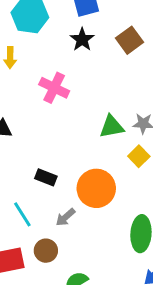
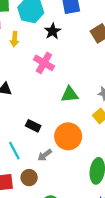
black star: (82, 39) -> (53, 31), moved
green triangle: (112, 127) -> (70, 94), moved

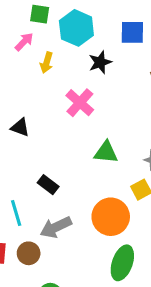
orange circle: (68, 136) -> (111, 217), moved
gray arrow: (45, 155) -> (56, 227), size x1.5

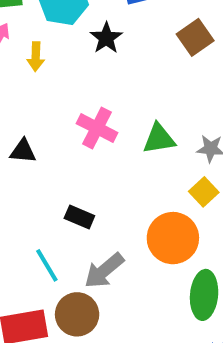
pink cross: (80, 103) -> (97, 128), moved
green triangle: (106, 152) -> (159, 139), moved
brown circle: (29, 253) -> (77, 314), size x1.4

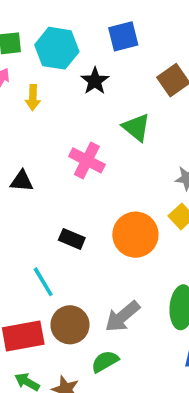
green triangle: (159, 139) -> (136, 127), moved, turned 48
orange circle: (173, 238) -> (135, 235), moved
gray arrow: (104, 271) -> (122, 316), moved

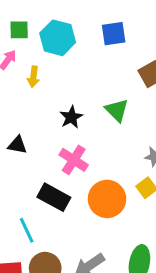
black star: (95, 81) -> (71, 117), moved
pink cross: (87, 160) -> (74, 160), moved
black rectangle: (72, 239) -> (54, 197), size x1.5

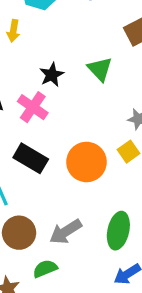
pink cross: (74, 160) -> (33, 107), moved

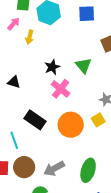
pink cross: (33, 107) -> (61, 89), moved

